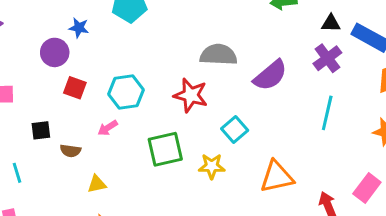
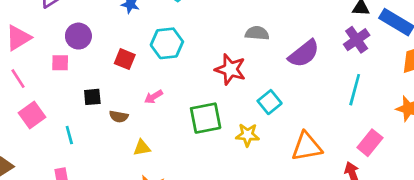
purple circle: (55, 52) -> (78, 36), moved
gray semicircle: (219, 55) -> (257, 33), size x0.7
cyan hexagon: (126, 92) -> (167, 43), moved
pink rectangle: (367, 188) -> (370, 143), moved

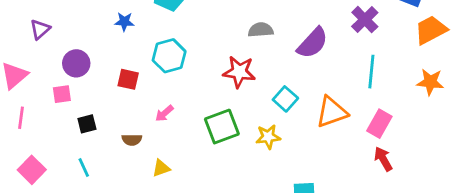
pink line: (18, 79) -> (21, 118), turned 50
black square: (92, 97) -> (87, 124), moved
pink square: (32, 115) -> (32, 170), moved
pink rectangle: (370, 143) -> (379, 124), moved
orange triangle: (307, 147) -> (332, 112), moved

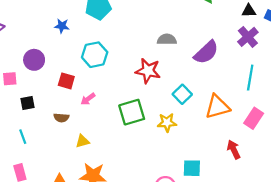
purple circle: (76, 63) -> (34, 60), moved
red square: (128, 79) -> (66, 81), moved
red arrow: (383, 159) -> (234, 150), moved

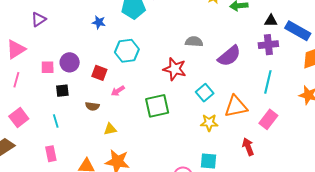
purple cross: (248, 37) -> (268, 45), turned 30
purple circle: (34, 60) -> (70, 62), moved
yellow star: (167, 123) -> (209, 123), moved

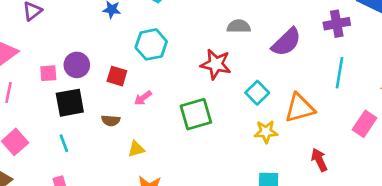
black square: (62, 91) -> (70, 103), size x1.6
pink rectangle: (268, 119) -> (364, 124), moved

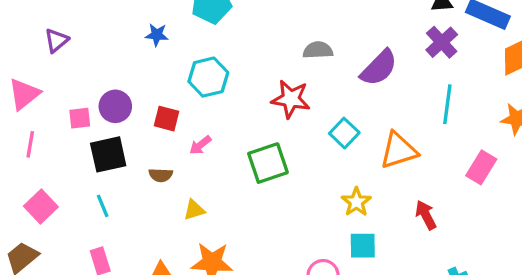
purple cross: (337, 24) -> (442, 42), turned -30
yellow star: (266, 132) -> (356, 202), moved, turned -30

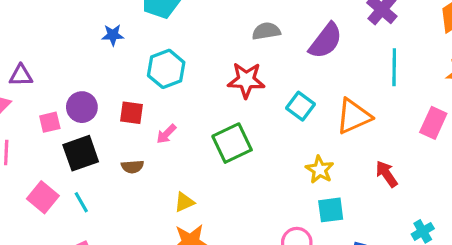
purple triangle: (56, 40) -> (21, 75), moved, turned 45
pink square: (41, 207) -> (43, 197), moved
yellow triangle: (194, 210) -> (184, 202), moved

